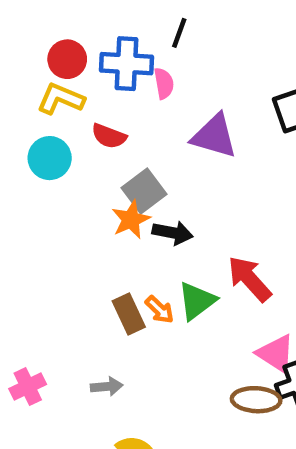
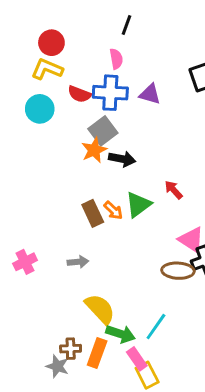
blue cross: (126, 64) -> (110, 93), moved
purple triangle: (214, 136) -> (150, 94), size x0.7
red arrow: (250, 279) -> (174, 190), size x0.6

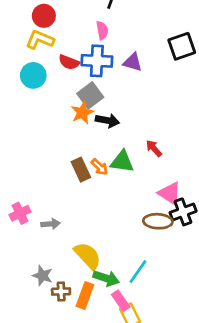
green triangle: (138, 204) -> (122, 162), turned 45
gray arrow: (78, 262) -> (50, 224), moved
gray star: (57, 366) -> (43, 276), moved

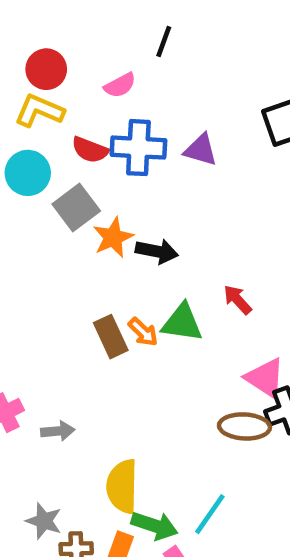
pink semicircle: (102, 30) -> (120, 85), moved, turned 72
gray square: (90, 95) -> (76, 207), moved
yellow semicircle: (88, 256) -> (122, 486), turned -136

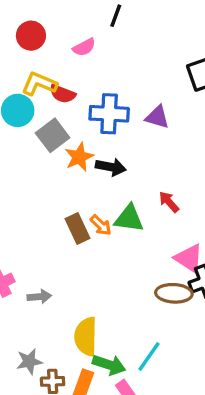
yellow L-shape: (39, 111) -> (39, 84), moved
blue cross: (138, 148) -> (109, 114), moved
purple triangle: (201, 150) -> (157, 117), moved
gray star: (44, 521) -> (29, 361), turned -30

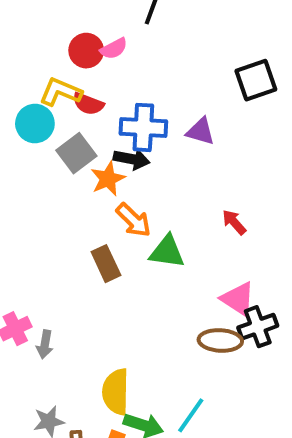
red circle: (31, 36) -> (86, 51), moved
black arrow: (111, 167) -> (132, 159), moved
red arrow: (169, 202) -> (234, 222), moved
orange arrow: (101, 225) -> (134, 220), moved, size x1.4
gray arrow: (39, 297) -> (45, 344), moved, turned 105

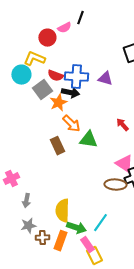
pink semicircle: (114, 49) -> (64, 28), moved
red semicircle: (88, 104) -> (55, 76), moved
gray arrow: (45, 344) -> (26, 201), moved

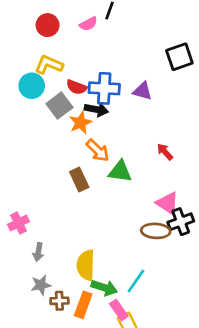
red circle: (47, 38) -> (48, 25), moved

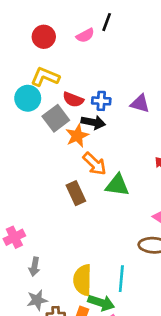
blue cross: (104, 88) -> (101, 101), size x0.6
cyan line: (136, 281) -> (121, 279), moved, turned -30

